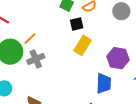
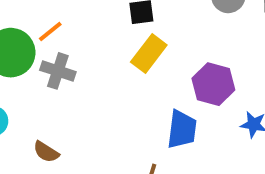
gray cross: (36, 59) -> (58, 71), turned 36

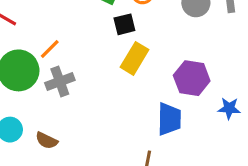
gray cross: (58, 71) -> (60, 82), turned -32
brown semicircle: (46, 152) -> (47, 140), moved

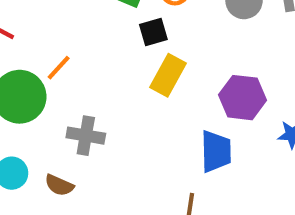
gray cross: (60, 82) -> (86, 136), moved, turned 32

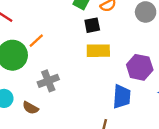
yellow rectangle: (168, 75) -> (98, 51), turned 55
gray cross: (86, 136) -> (48, 81), turned -36

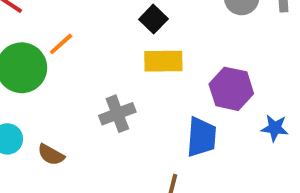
black square: (92, 25) -> (153, 19), turned -35
gray cross: (48, 81) -> (117, 114), moved

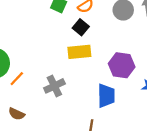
black square: (153, 19) -> (81, 27), moved
orange line: (61, 44) -> (17, 79), moved

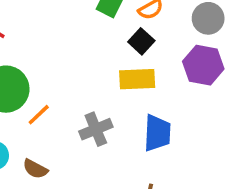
purple hexagon: (122, 65) -> (203, 65), moved
blue trapezoid: (106, 96) -> (157, 133), moved

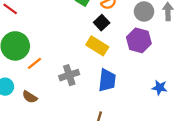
yellow rectangle: (137, 79) -> (97, 46), turned 30

